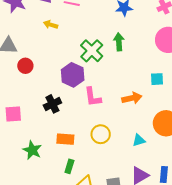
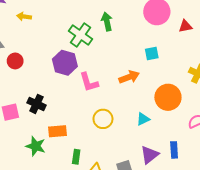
yellow arrow: (51, 25) -> (24, 16), moved
black cross: (52, 104) -> (37, 104), moved, turned -30
orange rectangle: (65, 139) -> (58, 131), moved

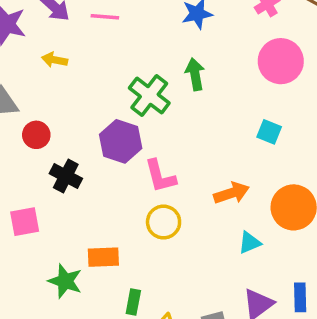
cyan square: (152, 53) -> (269, 132), turned 32
orange arrow: (129, 77) -> (231, 193), moved
black cross: (37, 104) -> (66, 176), moved
yellow circle: (103, 119) -> (164, 222), moved

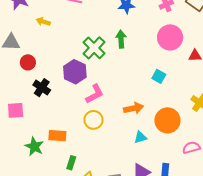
pink L-shape: (160, 176) -> (95, 94), turned -110

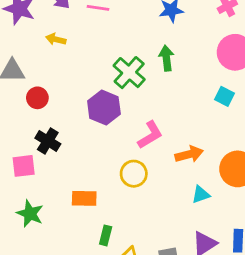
cyan square: (159, 76) -> (224, 96), moved
black cross: (42, 88) -> (48, 141), moved
pink L-shape: (95, 94) -> (150, 135), moved
green star: (34, 147) -> (30, 214), moved

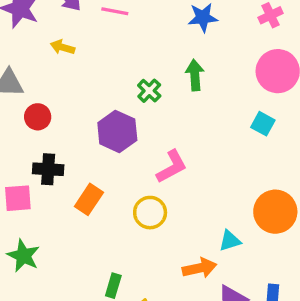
green cross: (129, 73) -> (149, 91), size x0.6
black cross: (48, 141) -> (48, 169), turned -30
orange arrow: (189, 154) -> (200, 268), moved
orange rectangle: (84, 198) -> (89, 199), moved, turned -60

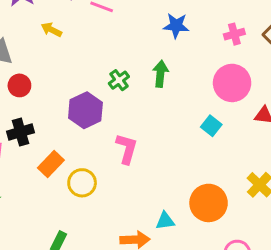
pink L-shape: (172, 167) -> (127, 149), turned -56
black cross: (48, 169) -> (20, 132), turned -30
yellow circle: (150, 213) -> (82, 183), moved

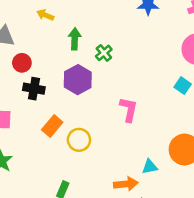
green arrow: (160, 74) -> (75, 39), moved
black cross: (20, 132) -> (34, 89), moved, turned 30
pink L-shape: (127, 149) -> (129, 109), moved

